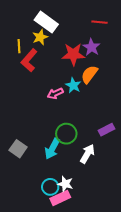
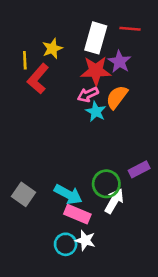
white rectangle: (46, 22) -> (96, 38), moved, turned 70
pink arrow: (55, 93) -> (88, 94), moved
green circle: (66, 134) -> (106, 184), moved
cyan arrow: (52, 149) -> (68, 194), turned -90
pink rectangle: (60, 198) -> (77, 214), moved, turned 48

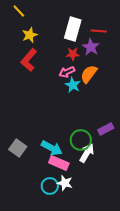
red line: (130, 29) -> (99, 31), moved
yellow star: (52, 48) -> (30, 35), moved
yellow line: (25, 60) -> (19, 11), moved, turned -40
red star: (96, 71) -> (73, 54), size x0.6

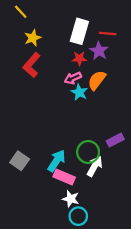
cyan arrow: (52, 148) -> (57, 161), turned -85
cyan circle: (50, 186) -> (78, 216), moved

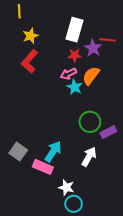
yellow line: (21, 12) -> (19, 11), turned 40
red line: (108, 33) -> (107, 40), moved
green circle: (88, 152) -> (90, 122), moved
pink rectangle: (64, 177) -> (43, 167), moved

